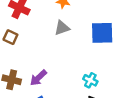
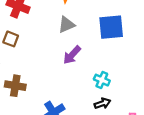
purple arrow: (38, 78) -> (72, 55), moved

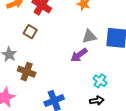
gray triangle: (67, 25) -> (89, 36), moved

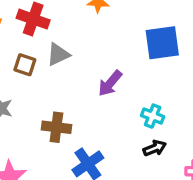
gray triangle: (89, 36) -> (58, 55), moved
brown cross: (27, 72) -> (56, 127), moved

